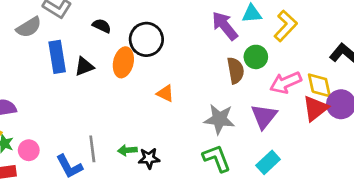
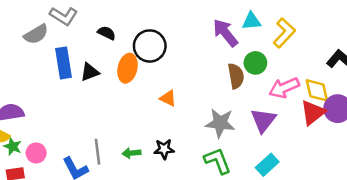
black star: (149, 158) -> (164, 149), moved

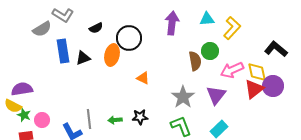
black semicircle: (107, 33) -> (96, 28), turned 128
purple arrow: (225, 33) -> (172, 23), moved, turned 45
gray star: (220, 123) -> (183, 97), turned 30

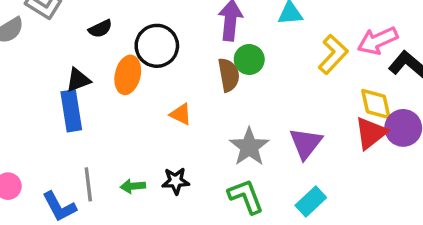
yellow L-shape: (232, 28) -> (333, 54), moved
blue rectangle: (63, 51) -> (71, 111), moved
green circle: (210, 51) -> (249, 59), moved
brown semicircle: (195, 61) -> (229, 75), moved
pink arrow: (232, 70) -> (378, 41), moved

